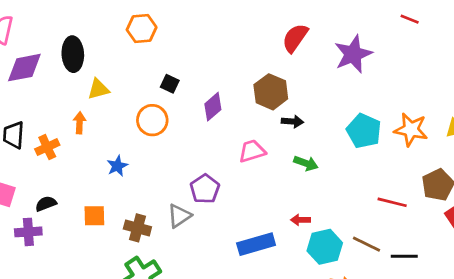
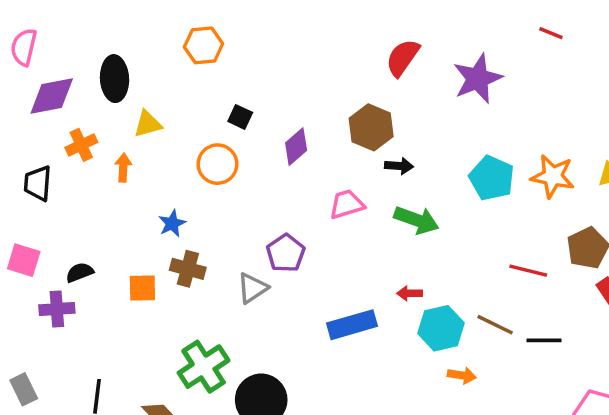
orange cross: (47, 147) -> (81, 145), moved
green arrow: (306, 163) -> (417, 220), size x1.4
brown cross: (137, 228) -> (188, 269), moved

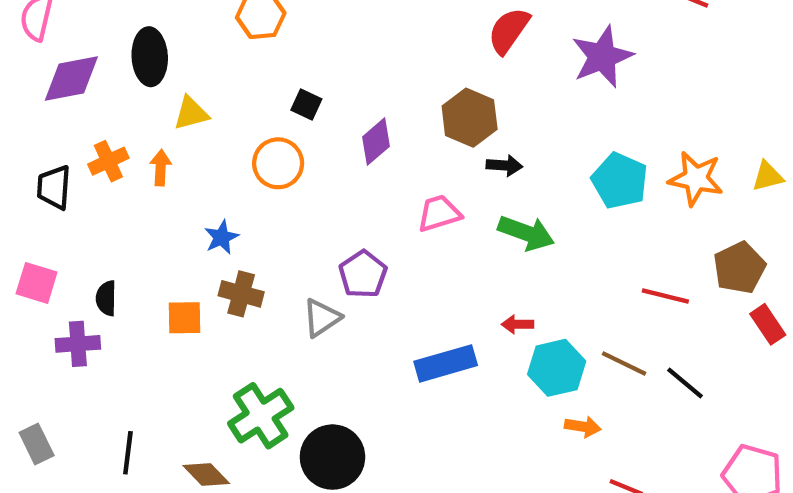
orange cross: (81, 145) -> (108, 161), moved
black semicircle: (80, 272) -> (106, 298), turned -68
black line: (544, 340) -> (685, 383), turned 40

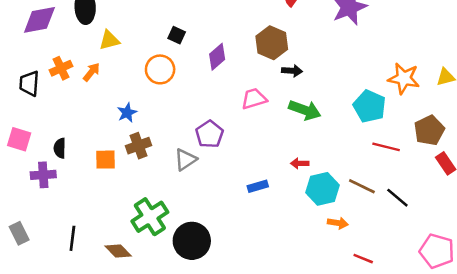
orange arrow: (161, 168) -> (91, 72), turned 36
cyan pentagon: (620, 181) -> (370, 106), moved
brown cross: (241, 294) -> (138, 146), turned -35
blue rectangle: (446, 363) -> (258, 186), size x0.6

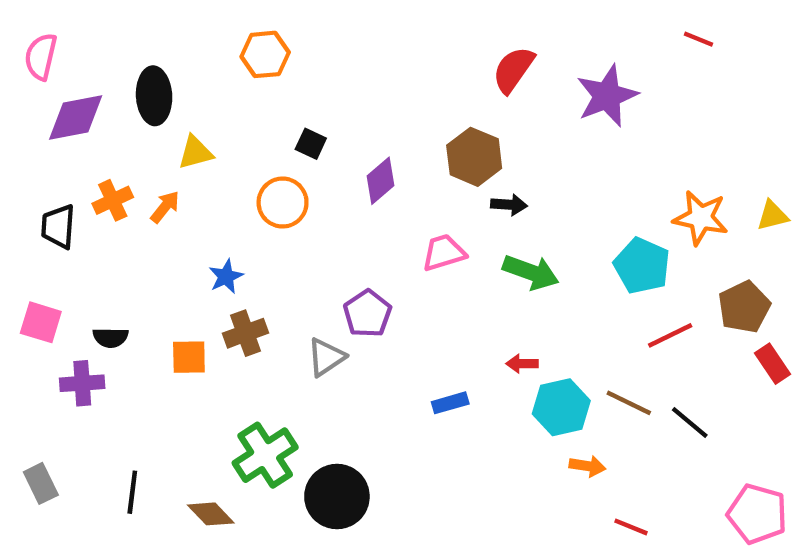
red line: (386, 147) -> (670, 335), turned -40
black semicircle: (60, 148) -> (111, 338), turned -90

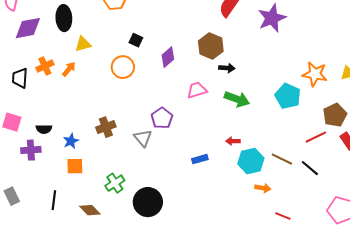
blue star: (226, 277) -> (71, 141), moved
red line: (670, 335) -> (316, 137), moved
orange square: (189, 357) -> (75, 166), moved
gray triangle: (326, 357) -> (143, 138), turned -36
green cross: (265, 455) -> (115, 183), size x0.7

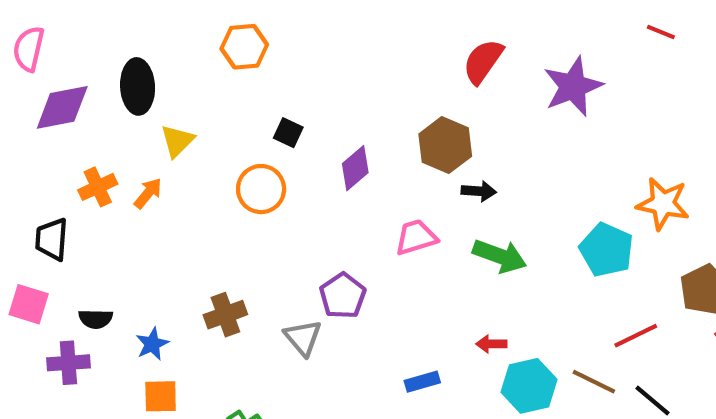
yellow triangle: (83, 44) -> (177, 141), turned -30
black trapezoid: (20, 78) -> (52, 239), moved
red line: (316, 137) -> (636, 336), moved

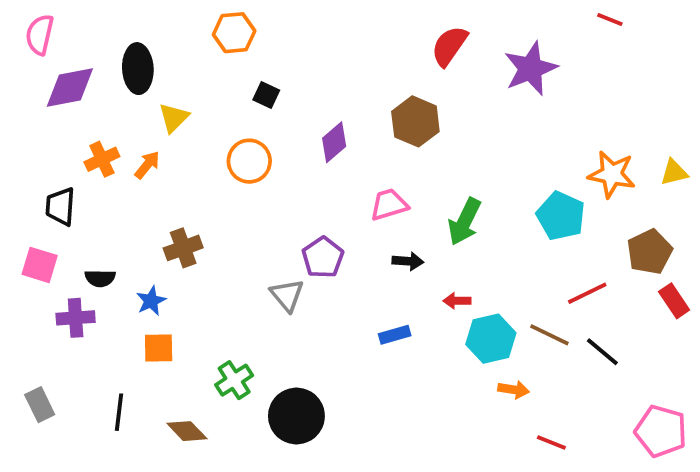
black square: (288, 133) -> (266, 95), moved
black arrow: (479, 191) -> (408, 261), moved
green arrow: (500, 256) -> (465, 222), turned 96
brown cross: (225, 315) -> (183, 248), moved

